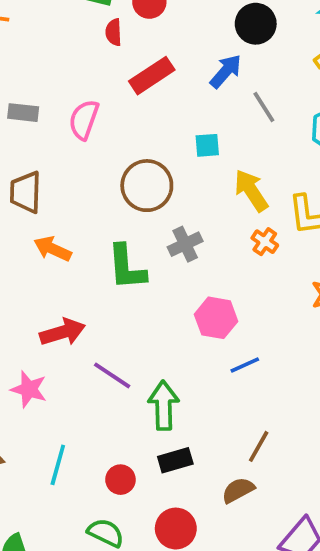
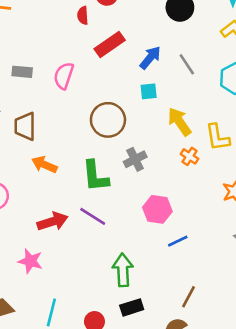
blue arrow: (226, 71) -> (150, 58), moved
purple line: (112, 375) -> (93, 216), moved

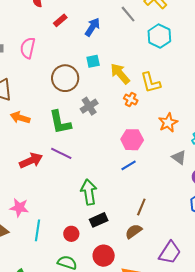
red rectangle: (110, 45) -> (60, 20), size x0.6
gray line: (187, 64) -> (128, 14), moved
cyan square: (149, 91) -> (93, 61), moved
pink hexagon: (157, 209) -> (132, 140), moved
pink star: (30, 261) -> (19, 208), moved

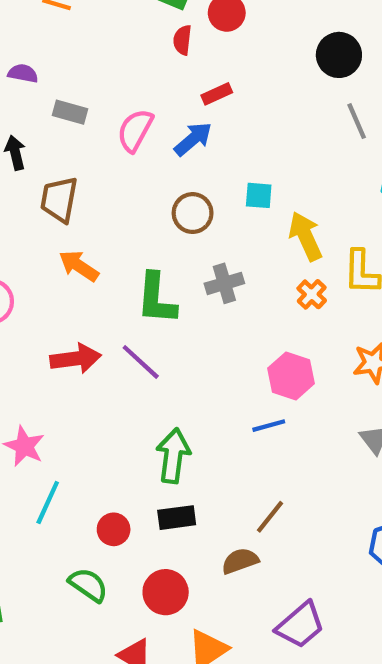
blue arrow: (92, 27) -> (193, 139), moved
brown circle: (65, 78) -> (193, 213), size x0.7

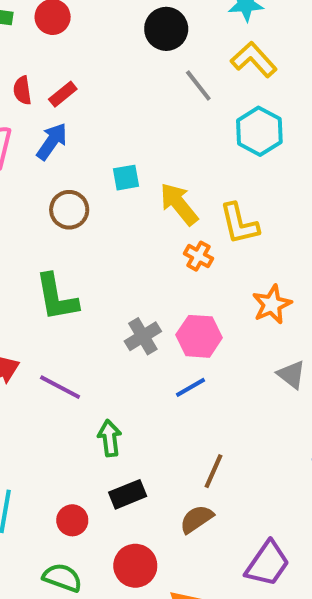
red semicircle: (182, 40) -> (22, 90), moved
gray cross: (224, 283) -> (143, 336), moved
purple line: (141, 362) -> (60, 387), moved
green arrow: (173, 456) -> (110, 438), size x0.7

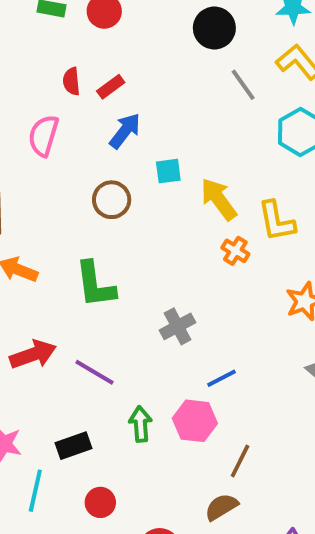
blue arrow: (52, 141) -> (125, 131), moved
pink hexagon: (199, 336) -> (195, 421), moved
black rectangle: (128, 494) -> (74, 446), moved

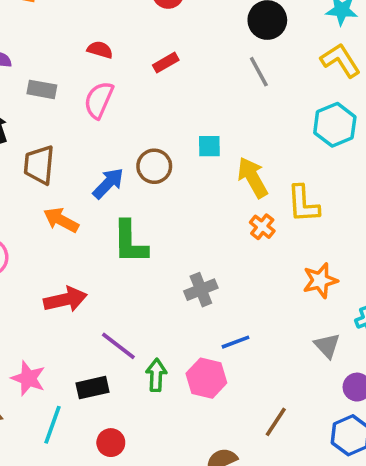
red semicircle: (71, 81) -> (100, 50), moved, turned 105
gray line: (243, 85) -> (259, 72), moved
blue arrow: (125, 131) -> (108, 183), moved
purple line: (95, 372) -> (118, 346), moved
brown line: (240, 461) -> (276, 422), moved

